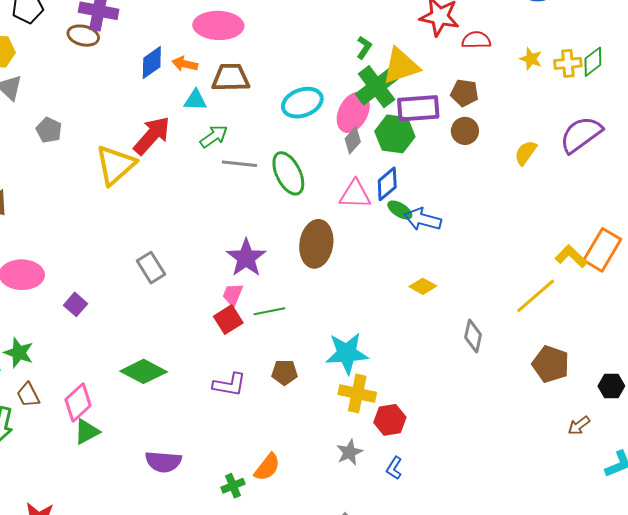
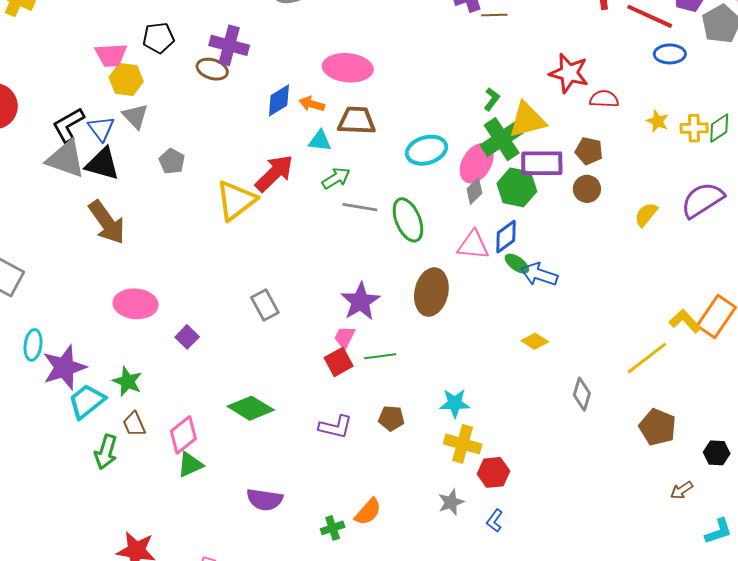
cyan star: (347, 353) -> (455, 403), size x0.7

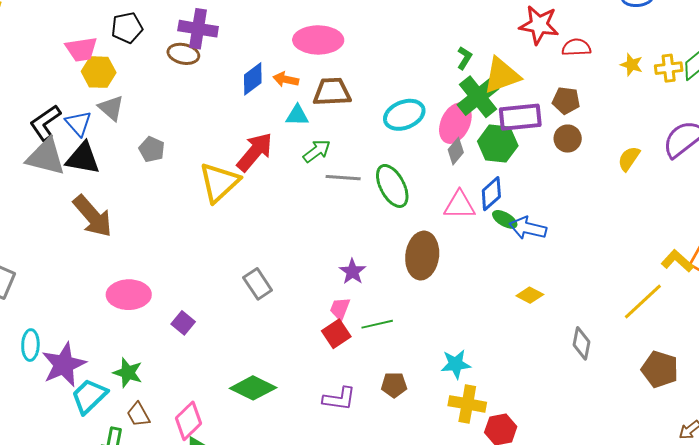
purple star: (360, 301) -> (352, 272), size x0.7

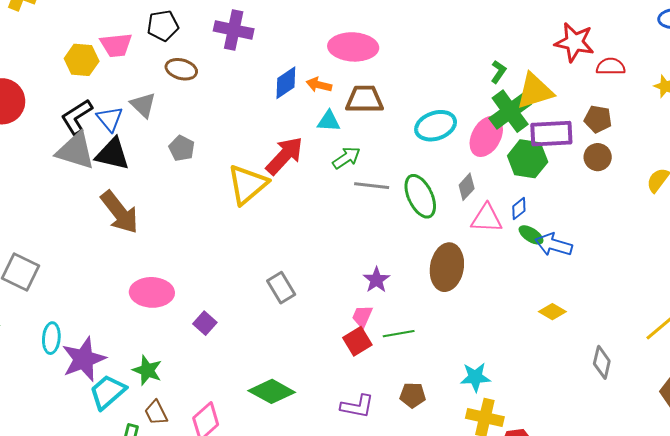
brown ellipse: (183, 54) -> (181, 69), moved
yellow hexagon: (99, 72) -> (82, 60), moved
gray diamond: (456, 151) -> (467, 187), moved
blue diamond: (491, 194) -> (519, 209), size x0.7

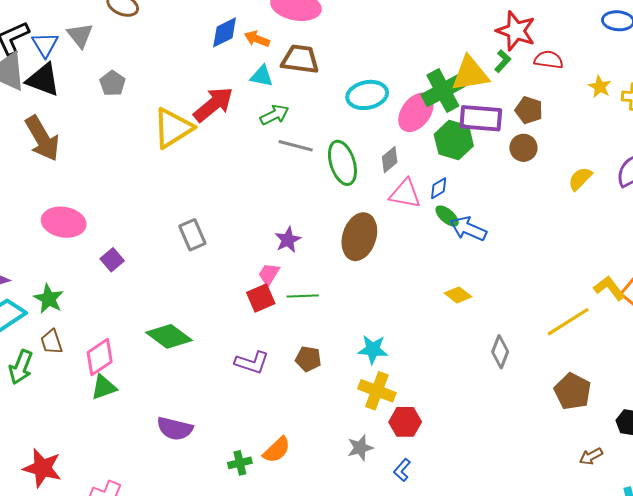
green L-shape: (498, 72) -> (503, 61), moved

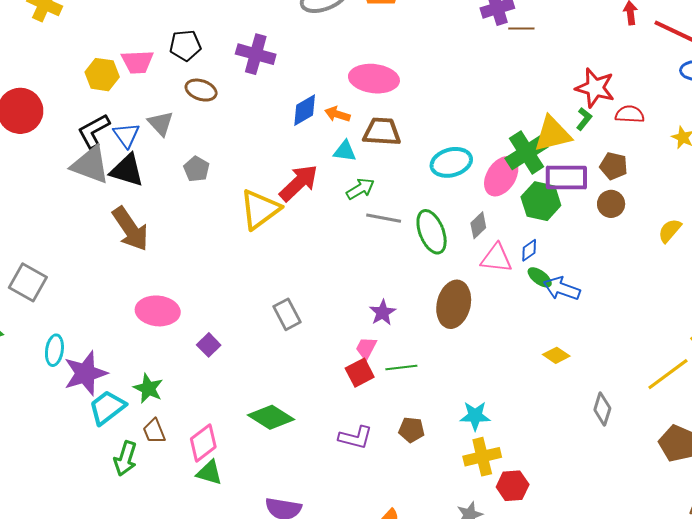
green triangle: (104, 387) -> (209, 473), turned 40
yellow cross: (377, 391) -> (482, 457), turned -30

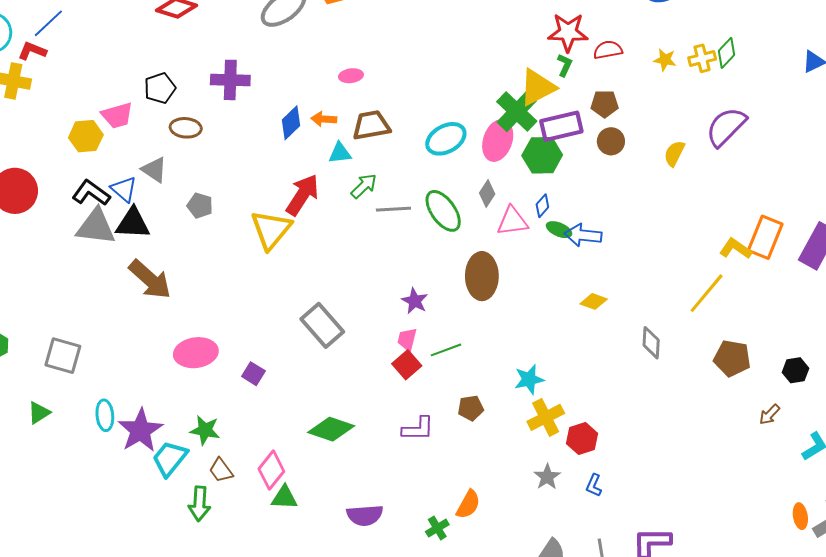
pink ellipse: (374, 79) -> (351, 76), size x0.5
black L-shape: (94, 131) -> (91, 193), turned 78
gray rectangle: (287, 314) -> (322, 325), size x1.4

